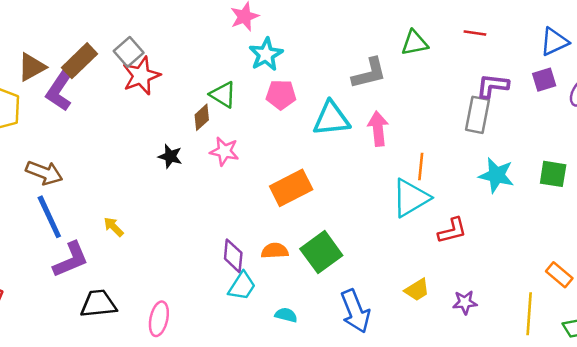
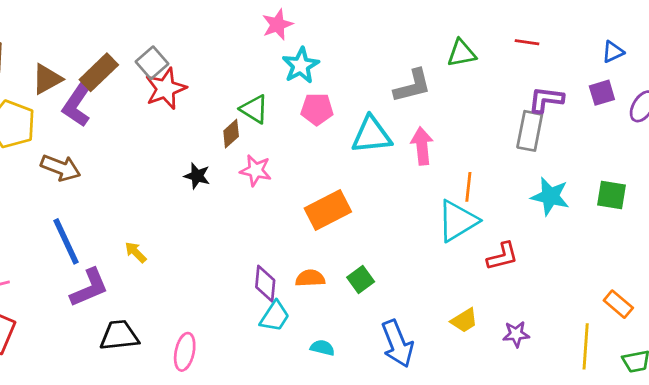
blue triangle: (554, 42) -> (613, 52), size x0.7
brown arrow: (44, 173) -> (61, 168), moved
green square: (321, 252) -> (361, 280), size x0.6

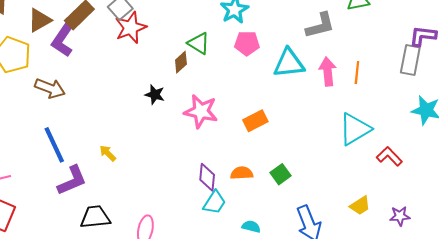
pink star: (256, 170) -> (201, 111), moved, size x1.4
orange line: (468, 187) -> (357, 73), moved
orange rectangle: (328, 210) -> (255, 121), size x0.7
red L-shape: (502, 256) -> (389, 156), turned -120

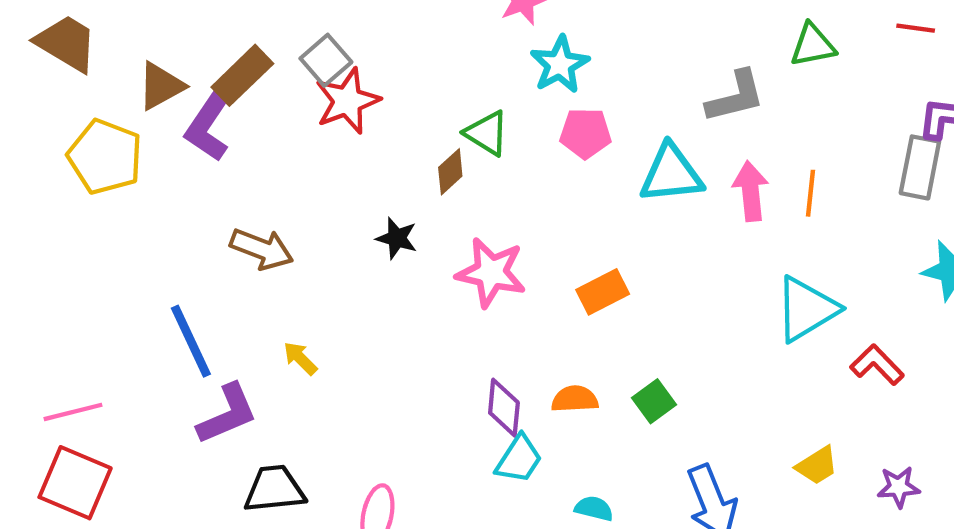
brown arrow: (50, 88) -> (262, 249), moved

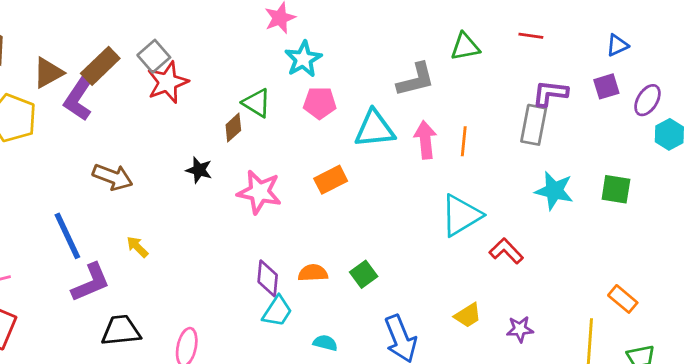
orange rectangle: (603, 292) -> (331, 180), moved

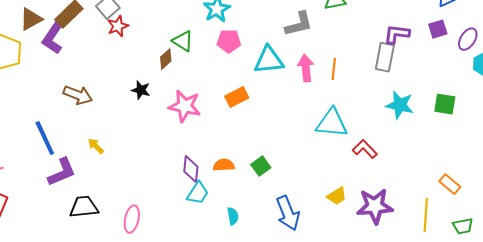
red star: (168, 82) -> (118, 26), size x0.7
cyan triangle: (461, 215) -> (332, 123), turned 36
purple star: (520, 329) -> (375, 206), size x1.8
cyan semicircle: (325, 343) -> (233, 216), turned 66

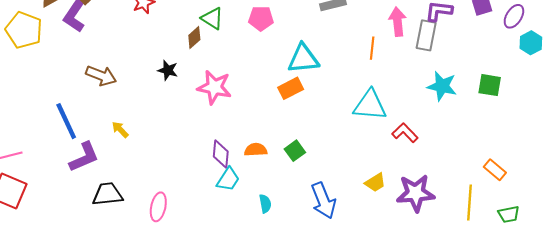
cyan triangle: (269, 60) -> (303, 59), moved
pink arrow: (306, 68) -> (398, 22), moved
orange rectangle: (237, 97) -> (291, 88), moved

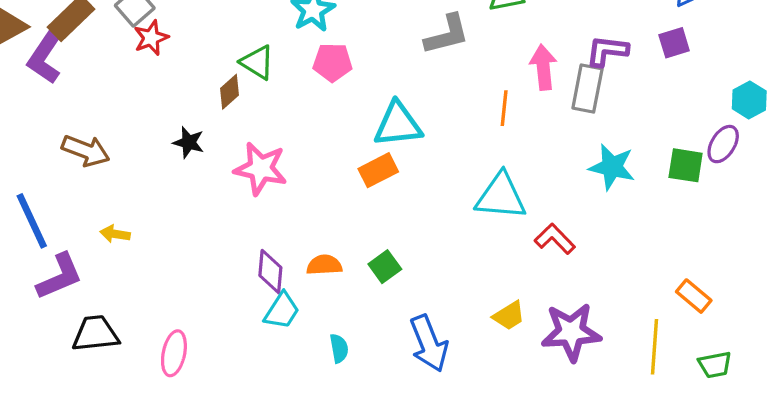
purple ellipse: (514, 16) -> (723, 144), moved
yellow arrow: (120, 130) -> (115, 234), turned -36

